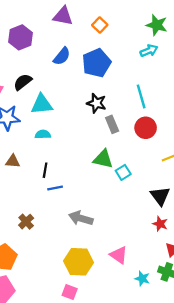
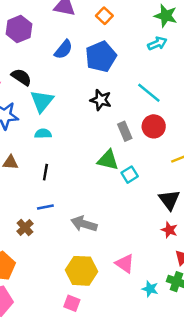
black semicircle: (23, 82) -> (21, 77), turned 72
cyan line: (141, 96) -> (149, 93), turned -35
cyan triangle: (42, 104) -> (42, 101), turned -45
gray rectangle: (112, 124) -> (125, 131), moved
blue line: (55, 188) -> (45, 207), moved

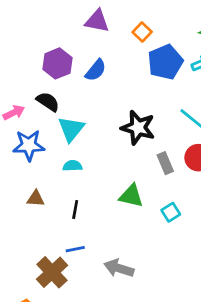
purple hexagon: (19, 29) -> (57, 63), moved
blue pentagon: (101, 57) -> (165, 62), moved
black star: (101, 100) -> (138, 128), size x1.4
green triangle: (108, 160) -> (131, 196), moved
brown cross: (25, 227) -> (52, 272), size x1.6

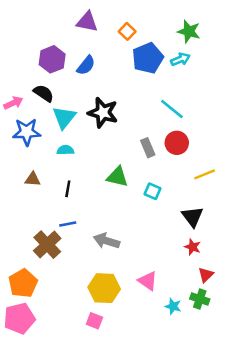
black star: (138, 128) -> (103, 113), moved
cyan square: (171, 212) -> (153, 191), turned -35

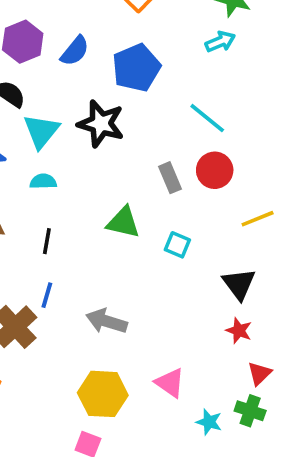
blue pentagon: (148, 58) -> (136, 68), moved
blue line: (68, 224) -> (47, 295), turned -63

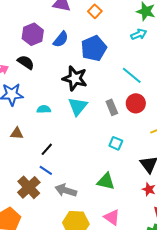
cyan triangle: (41, 131) -> (78, 106), moved
green triangle: (123, 222) -> (106, 181), moved
black line: (47, 241) -> (47, 149), moved, turned 32
blue line: (47, 295) -> (46, 170), turned -72
gray arrow: (107, 321) -> (66, 190), moved

